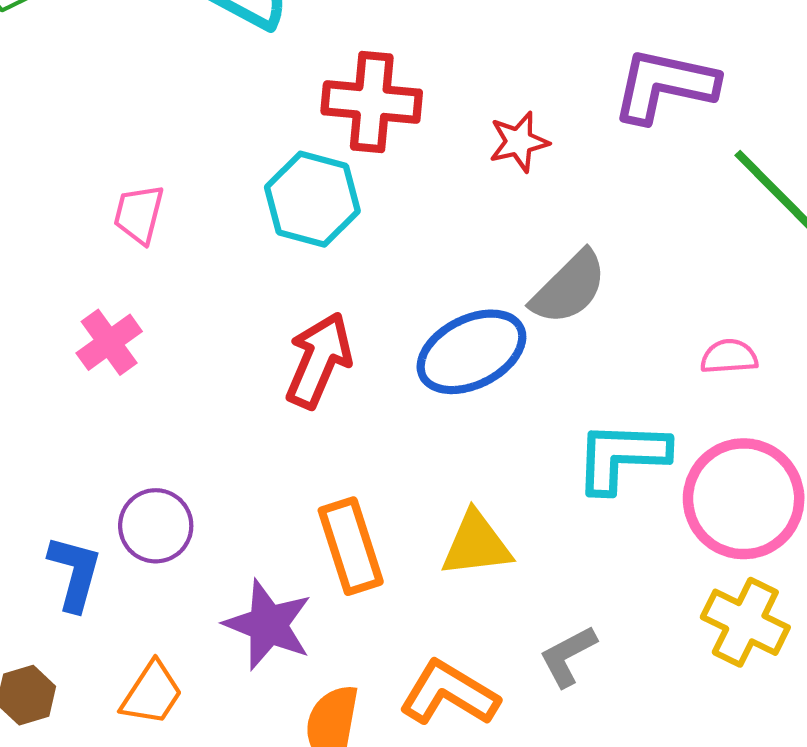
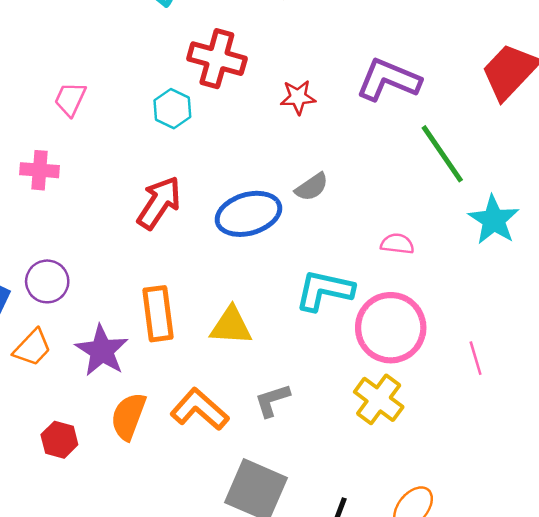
cyan hexagon: (312, 199) -> (172, 109), size x0.7
gray semicircle: (569, 288) -> (312, 187), size x0.7
pink cross: (109, 342) -> (40, 170), turned 30
orange trapezoid: (152, 693) -> (32, 348), moved

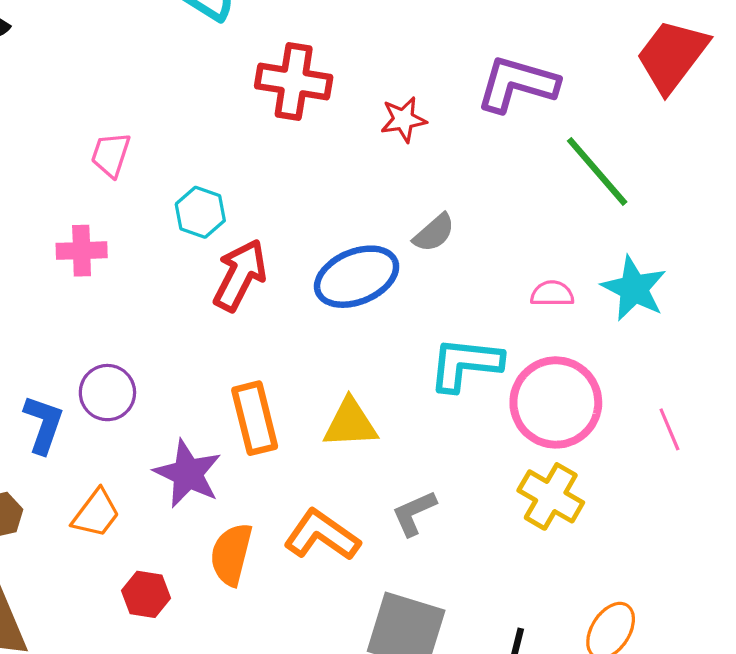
cyan hexagon: (172, 109) -> (200, 212), moved
cyan star: (494, 220) -> (634, 288), moved
orange trapezoid: (32, 348) -> (96, 513), moved

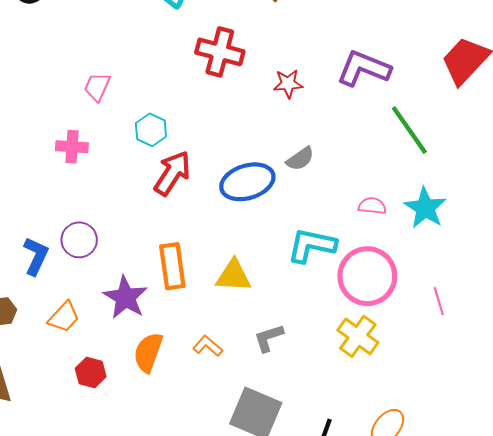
orange L-shape: (322, 535) -> (208, 346), size x0.6

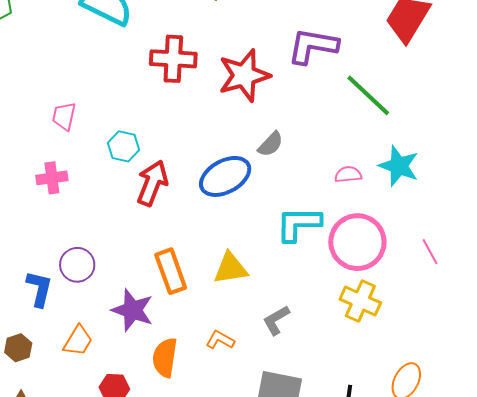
red star: (288, 84) -> (244, 75), size x1.8

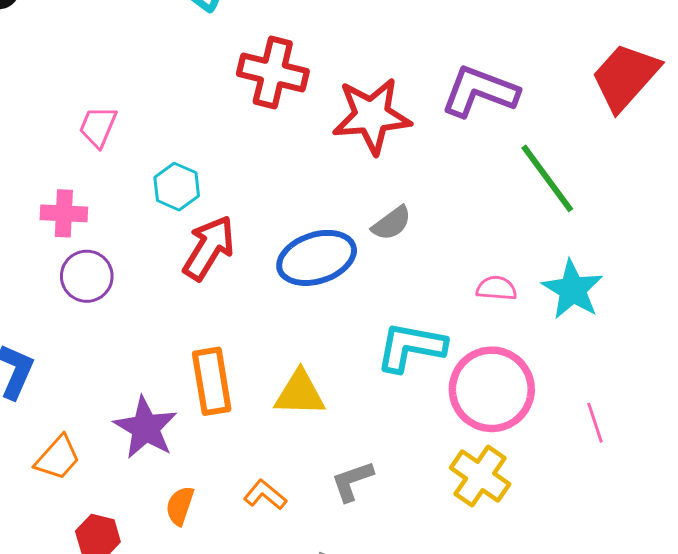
purple circle: (77, 265) -> (87, 276), moved
orange semicircle: (165, 358) -> (180, 506), size x0.7

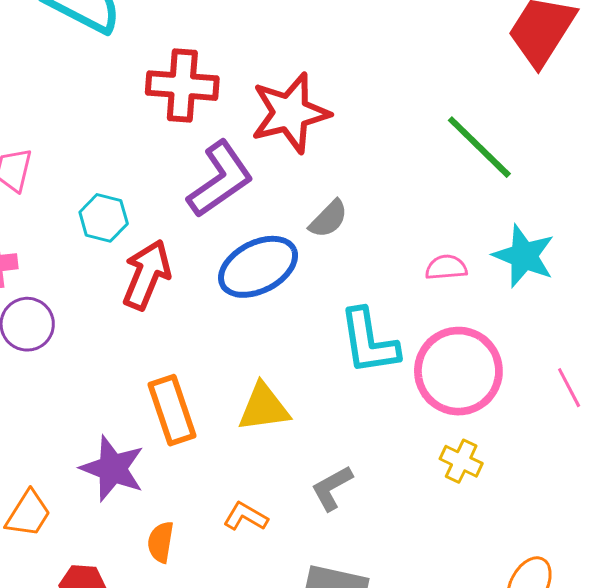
purple L-shape: (480, 92) -> (220, 179), moved, turned 134
cyan L-shape: (411, 347) -> (369, 342), turned -100
yellow cross: (480, 476) -> (461, 461), size x0.7

